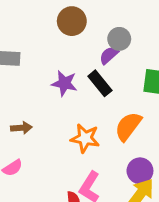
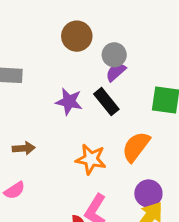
gray circle: (119, 39) -> (114, 55), moved

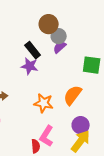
brown circle: (77, 36) -> (49, 24), moved
black rectangle: (106, 102) -> (33, 50), moved

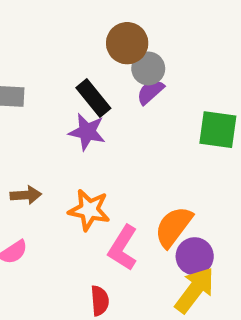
orange semicircle: (73, 95) -> (174, 227), moved
orange star: (44, 103) -> (89, 210), moved
pink L-shape: (47, 136) -> (123, 248), moved

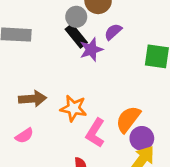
gray circle: (148, 68) -> (76, 17), moved
purple star: (87, 132) -> (91, 50), moved, turned -30
brown arrow: (26, 195) -> (33, 99), size x1.4

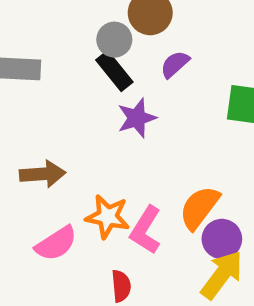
purple star: (91, 50) -> (137, 118), moved
orange star: (73, 108) -> (108, 217), moved
pink semicircle: (24, 136) -> (56, 243), moved, size x1.4

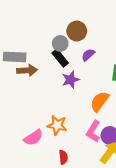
brown arrow: (43, 174) -> (27, 70), moved
orange semicircle: (199, 208) -> (100, 101), moved
pink L-shape: (146, 230) -> (93, 131), moved

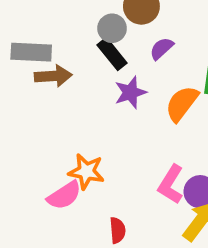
orange semicircle: (100, 101) -> (182, 104), moved
orange star: (57, 125) -> (86, 172), moved

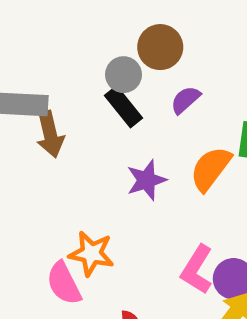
brown arrow: (53, 76) -> (50, 134), turned 81
purple star: (130, 93) -> (146, 180), moved
pink semicircle: (64, 195) -> (64, 283), turned 96

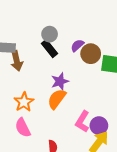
brown circle: (160, 47) -> (91, 54), moved
orange semicircle: (211, 169) -> (57, 99), moved
orange star: (91, 254) -> (24, 102), moved, turned 30

